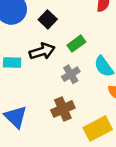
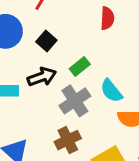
gray cross: (71, 74) -> (75, 101), size x1.5

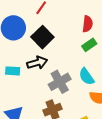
black square: (46, 41) -> (42, 37), size x1.5
green rectangle: (80, 67) -> (89, 45), moved

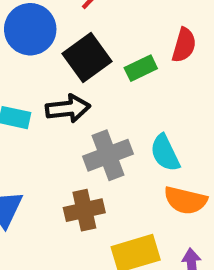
green rectangle: (89, 45) -> (141, 68), moved

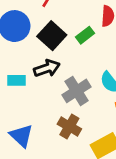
brown cross: (84, 210) -> (69, 127), turned -35

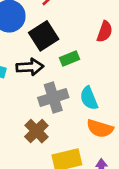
green rectangle: (85, 35) -> (69, 59), moved

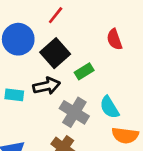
red semicircle: (105, 32) -> (114, 39), turned 150
gray cross: (53, 98) -> (74, 112), turned -32

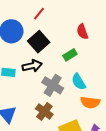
green rectangle: (84, 71) -> (70, 55), moved

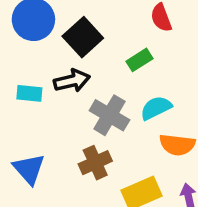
cyan semicircle: (79, 82) -> (156, 108), turned 96
brown cross: (44, 112) -> (95, 163), turned 30

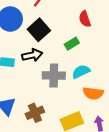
gray cross: (109, 115) -> (54, 76), turned -30
brown cross: (95, 163) -> (35, 113), moved

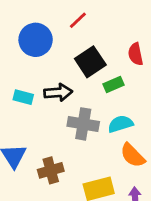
black square: (39, 30) -> (90, 62), moved
orange semicircle: (93, 93) -> (133, 155), turned 30

